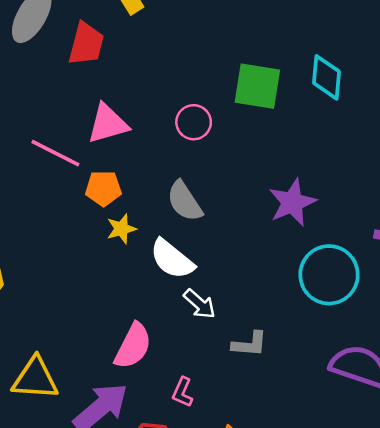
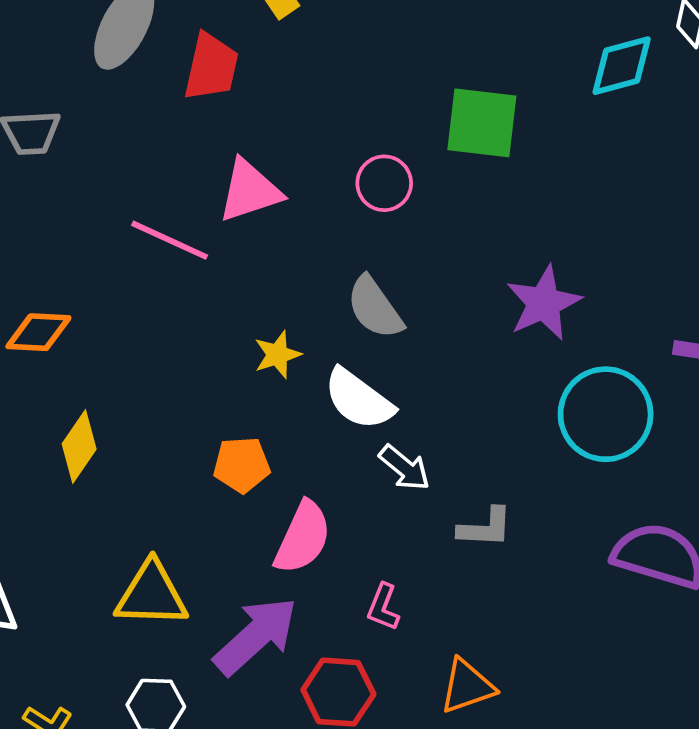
cyan diamond: (327, 77) -> (622, 66), moved, turned 72
orange pentagon: (103, 188) -> (242, 465), moved

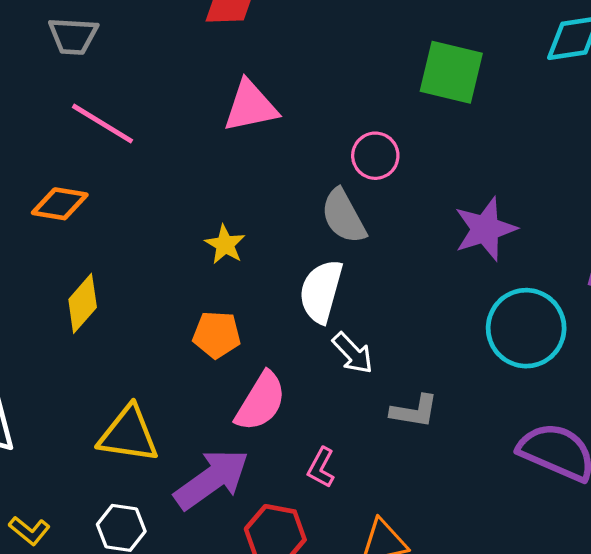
pink circle: (384, 183) -> (375, 156), moved
pink line: (170, 240) -> (103, 124), moved
yellow star: (277, 355) -> (225, 245), moved, turned -30
white semicircle: (359, 399) -> (321, 291), turned 62

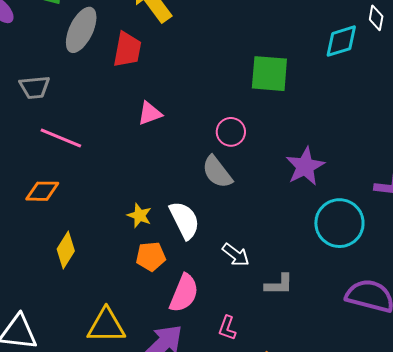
pink triangle: (250, 106) -> (150, 113), size x0.7
yellow star: (225, 245) -> (139, 215), moved
white semicircle: (321, 291) -> (184, 220), moved, turned 147

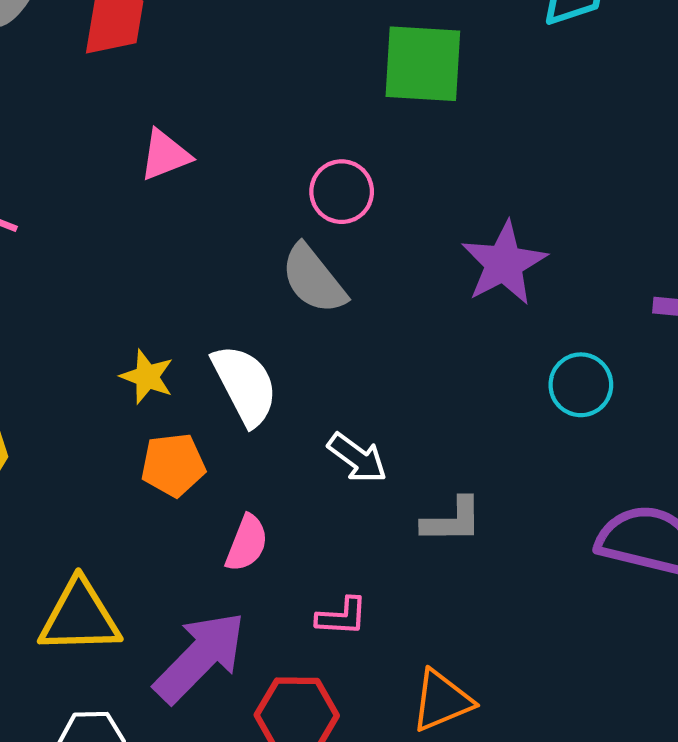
cyan circle: (339, 223) -> (581, 385), size x0.6
pink semicircle: (184, 293) -> (247, 543), size x0.7
pink L-shape: (227, 328) -> (342, 617), turned -105

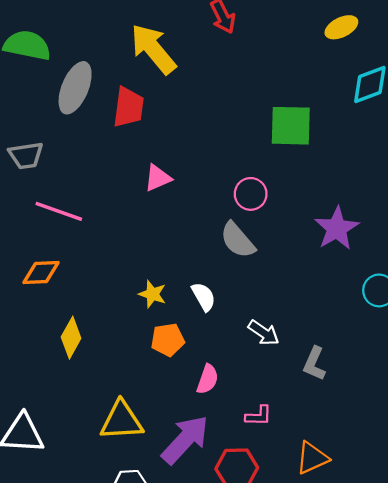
white semicircle: (245, 385) -> (204, 297), size x0.7
gray L-shape: (452, 520) -> (314, 364), turned 116

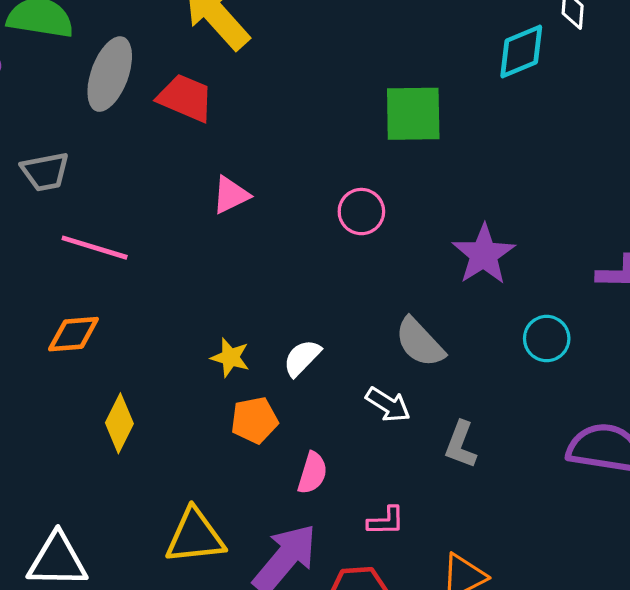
red trapezoid: (128, 107) -> (185, 98), turned -72
gray semicircle: (238, 240) -> (420, 342), moved
white semicircle: (204, 297) -> (302, 358), turned -104

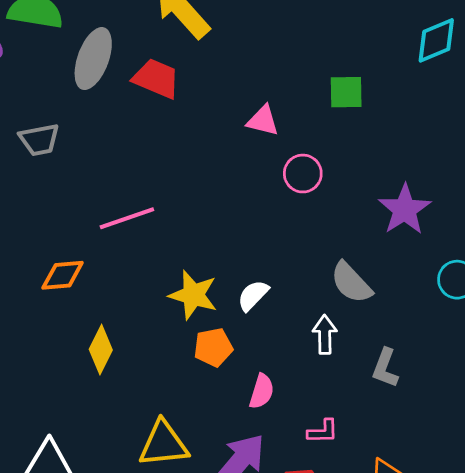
green square: (413, 114) -> (346, 92), size x0.7
pink triangle: (231, 195) -> (263, 121), moved, turned 40
pink line: (95, 248) -> (127, 218), moved, turned -36
yellow star: (230, 357) -> (193, 295), size x1.5
white arrow: (388, 405) -> (325, 334), turned -123

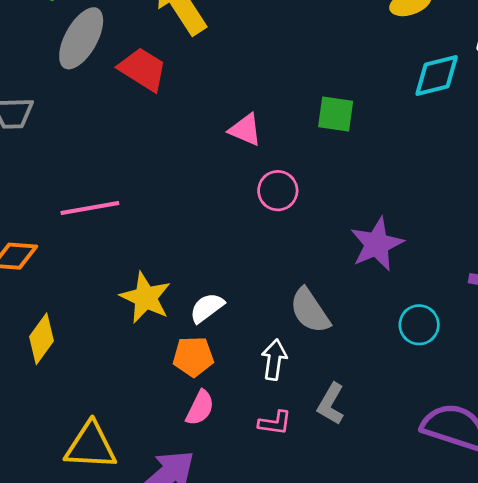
orange pentagon: (213, 347) -> (193, 357), moved
pink L-shape: (323, 431) -> (275, 423), moved

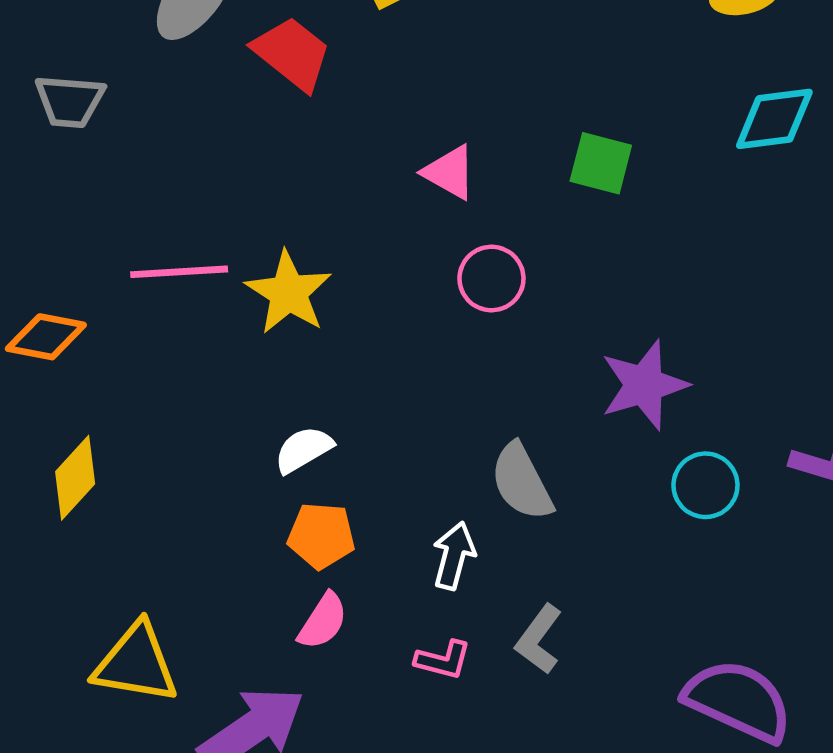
yellow star: (145, 298) -> (289, 293), moved
white semicircle: (207, 308) -> (303, 450), moved
cyan circle: (419, 325) -> (705, 485), moved

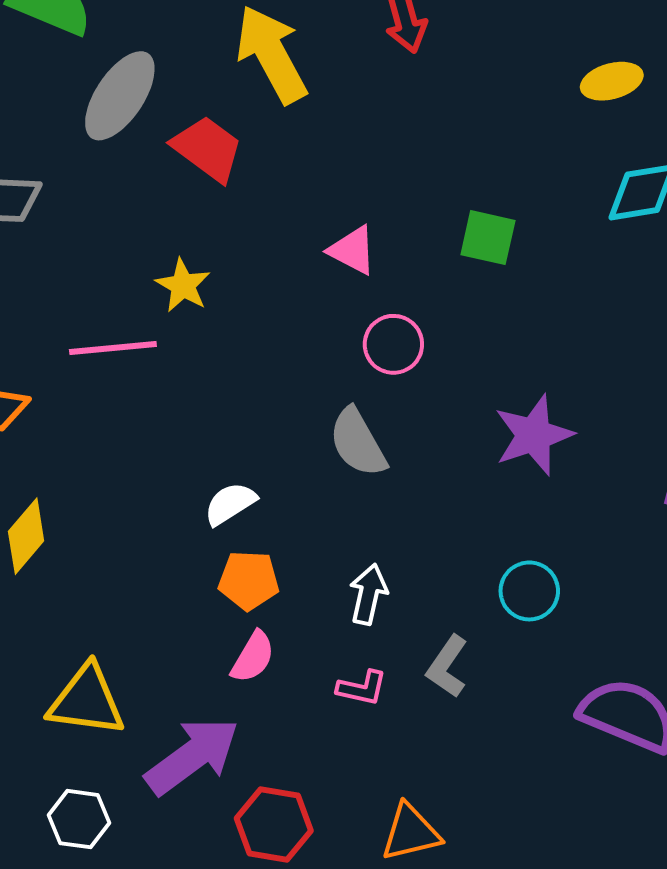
yellow star: (289, 293) -> (183, 285), moved, size x0.7
gray semicircle: (522, 482) -> (358, 442), moved
cyan circle: (705, 485) -> (529, 591), moved

